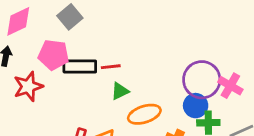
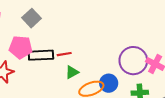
blue circle: (196, 106) -> (109, 83), moved

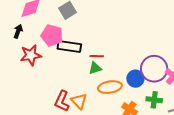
red line: (64, 54) -> (97, 56), moved
blue circle: (109, 83) -> (135, 79), moved

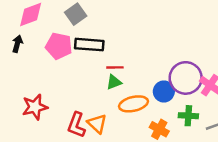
black rectangle: (69, 46) -> (89, 45), moved
red star: (31, 55) -> (35, 107), moved

